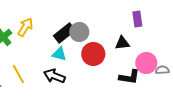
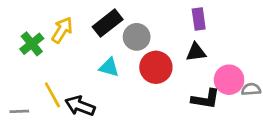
purple rectangle: (137, 19) -> (199, 19), moved
black rectangle: (64, 33) -> (108, 23), moved
black arrow: (54, 76) -> (80, 106), moved

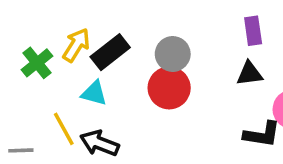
black rectangle: (108, 23) -> (110, 52), moved
cyan triangle: (109, 67) -> (94, 93), moved
red circle: (156, 67) -> (169, 88), moved

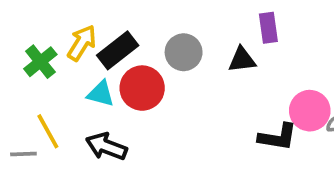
black triangle: (249, 74) -> (242, 60), moved
red circle: (169, 88) -> (142, 88), moved
yellow line: (64, 129) -> (48, 131), moved

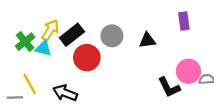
purple rectangle: (268, 28) -> (184, 21), moved
cyan triangle: (101, 94) -> (43, 48), moved
black L-shape: (278, 137) -> (169, 87), turned 55

